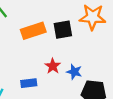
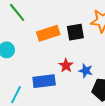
blue rectangle: (29, 83) -> (44, 81), size x1.5

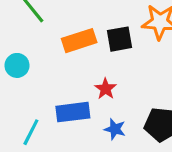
blue star: (86, 71) -> (115, 129), moved

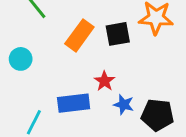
orange rectangle: (79, 41) -> (79, 35), turned -36
blue star: (115, 129) -> (124, 105), moved

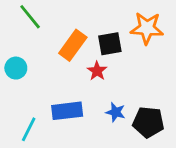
red star: (104, 81) -> (97, 71), moved

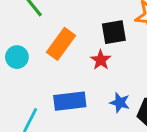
orange rectangle: (73, 45) -> (61, 44), moved

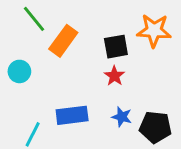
orange rectangle: (61, 44) -> (63, 41), moved
red star: (101, 60) -> (114, 76), moved

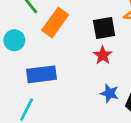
cyan circle: (19, 71) -> (14, 40), moved
blue rectangle: (72, 115) -> (41, 74), moved

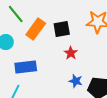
black square: (104, 28) -> (62, 29), moved

